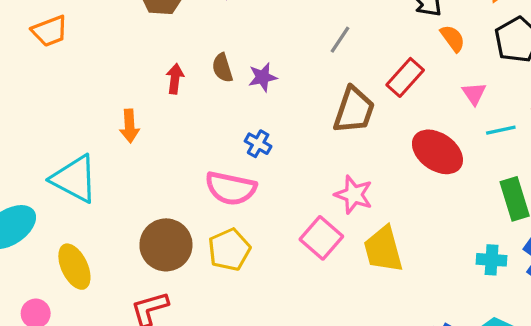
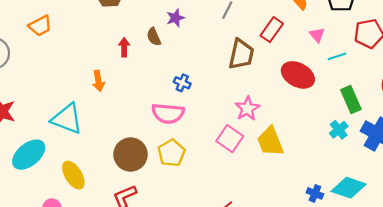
purple star: (263, 77) -> (175, 18), moved
pink star: (354, 195) -> (247, 109), turned 30
cyan cross: (492, 260) -> (339, 130), moved, turned -36

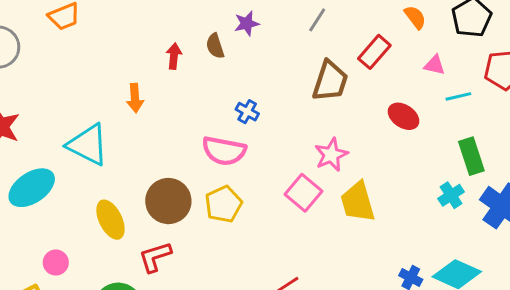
pink triangle: (317, 35) -> (435, 65), turned -42
red ellipse: (298, 75) -> (404, 116), size x0.7
yellow ellipse: (73, 175) -> (110, 220), moved

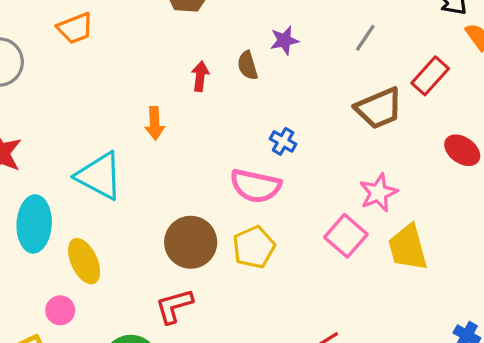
brown trapezoid: (330, 81) -> (379, 108), turned 48
cyan ellipse: (32, 188) -> (34, 224), turned -54
yellow ellipse: (110, 220) -> (84, 261), moved

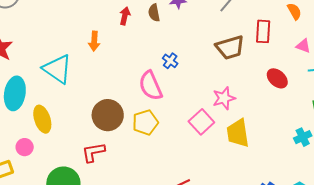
red rectangle: (430, 76) -> (263, 31), turned -45
pink semicircle: (256, 186) -> (151, 86), turned 48

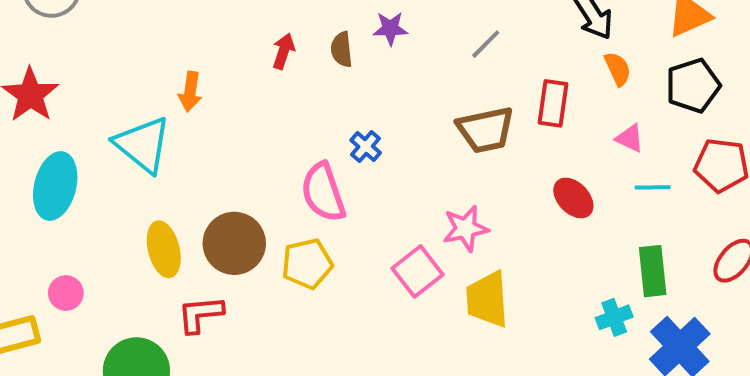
orange arrow: (94, 41) -> (190, 92), moved
yellow ellipse: (42, 119) -> (164, 249), moved

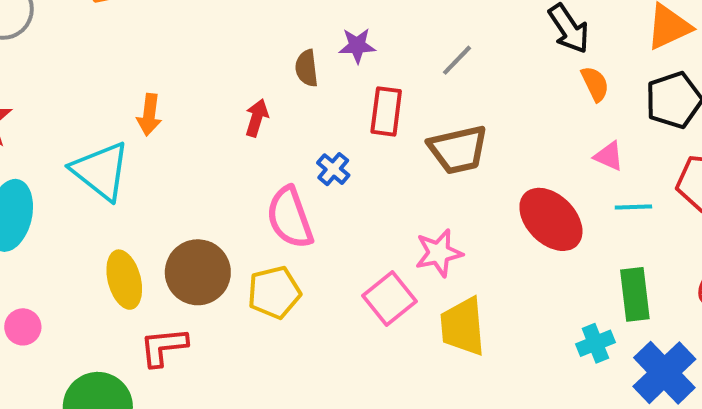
red arrow: (284, 51) -> (257, 118), moved
red rectangle: (553, 103) -> (386, 111), moved
red ellipse: (573, 198) -> (551, 219), size x1.5

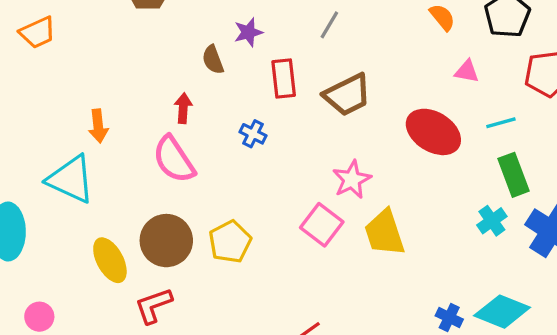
cyan line: (633, 207) -> (501, 123), moved
pink semicircle: (290, 218) -> (174, 159), moved

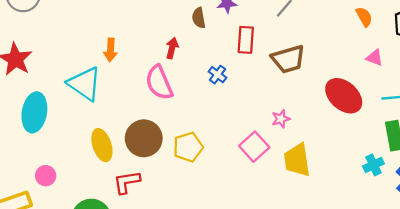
pink star: (352, 180) -> (281, 119), size x0.7

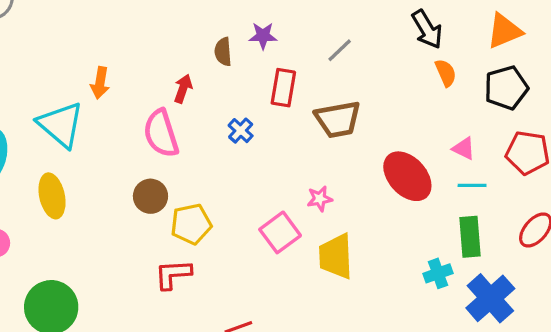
pink triangle: (375, 58) -> (464, 149), moved
brown circle: (144, 138) -> (150, 196), moved, size x0.7
yellow ellipse: (102, 145) -> (52, 196), moved
red L-shape: (127, 182) -> (173, 274), moved

